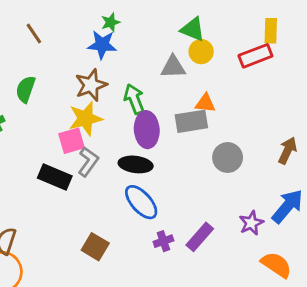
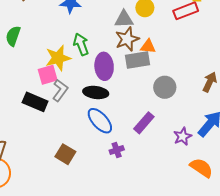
brown star: (91, 85) -> (127, 39), moved
green arrow: (134, 99) -> (81, 44), moved
purple rectangle: (200, 237) -> (144, 123), moved

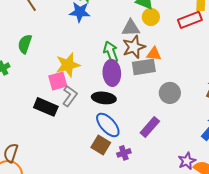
green arrow: (81, 44) -> (111, 52), moved
purple star: (183, 136) -> (187, 161), moved
brown square: (65, 154) -> (101, 145), moved

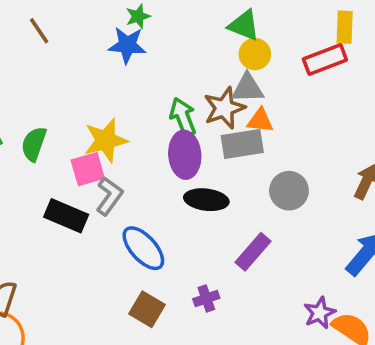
gray triangle: (131, 28) -> (248, 88), moved
green semicircle: (25, 44) -> (34, 144), moved
black ellipse: (104, 98) -> (206, 200), moved
blue ellipse: (108, 125) -> (143, 248), moved
brown square: (101, 145) -> (147, 309), moved

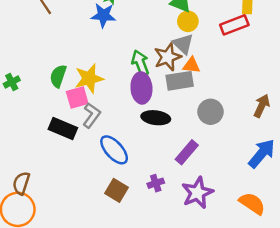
gray triangle: (248, 88) -> (183, 44), turned 45
green semicircle: (34, 144) -> (58, 76), moved
purple star: (320, 313) -> (197, 193), moved, size x1.5

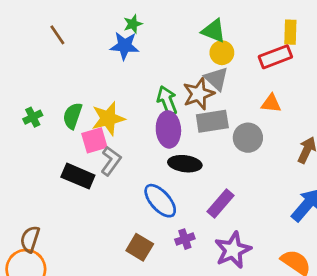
orange triangle: (191, 65) -> (271, 103), moved
green cross: (12, 82) -> (33, 117), moved
gray circle: (211, 112) -> (248, 138), moved
blue ellipse: (114, 150) -> (160, 201), moved

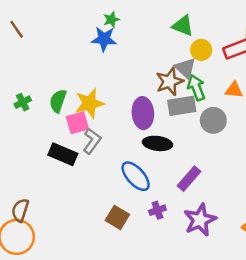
brown line: (57, 35) -> (17, 29), moved
yellow circle: (222, 53) -> (201, 50), moved
green arrow: (167, 101) -> (196, 88), moved

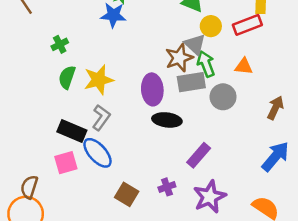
green cross: (23, 102) -> (60, 44), moved
pink square: (77, 123) -> (66, 163), moved
blue ellipse: (136, 176) -> (97, 153), moved

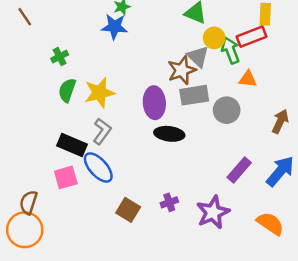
green arrow: (206, 64) -> (230, 50), moved
purple rectangle: (199, 155) -> (239, 170), moved

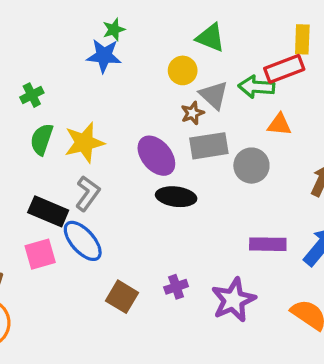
yellow circle: (214, 38) -> (183, 70), moved
green arrow: (230, 50) -> (256, 87), turned -65
brown star: (182, 70) -> (192, 113), size x0.6
purple ellipse: (154, 103) -> (156, 156), turned -36
purple rectangle: (239, 170) -> (268, 244), turned 50

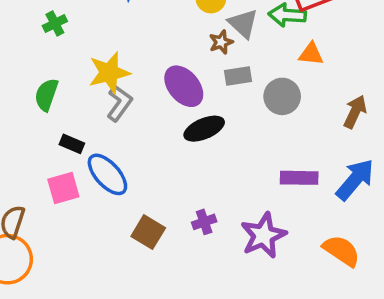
green semicircle: (42, 139) -> (46, 95), moved
gray rectangle: (209, 146) -> (238, 76), size x0.7
gray L-shape: (88, 193) -> (119, 103), moved
black ellipse: (176, 197) -> (204, 129), turned -30
black rectangle: (48, 211) -> (72, 144), size x0.6

